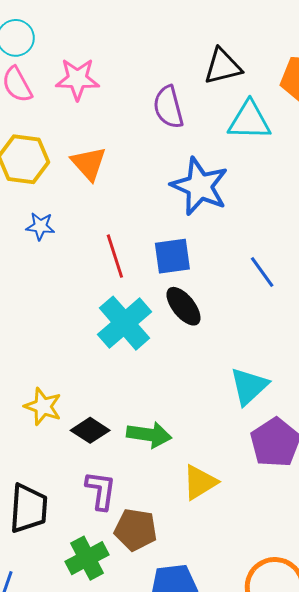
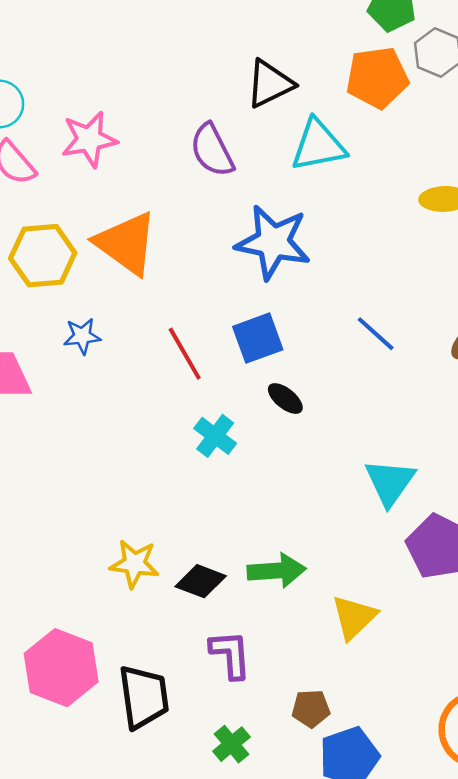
orange triangle: (89, 163) -> (126, 243), size x1.4
black ellipse: (183, 306) -> (285, 399), size x0.7
cyan cross: (125, 323) -> (215, 436), size x0.6
brown pentagon: (136, 530) -> (311, 709), moved, size x0.7
green cross: (87, 558) -> (232, 744), size x0.7

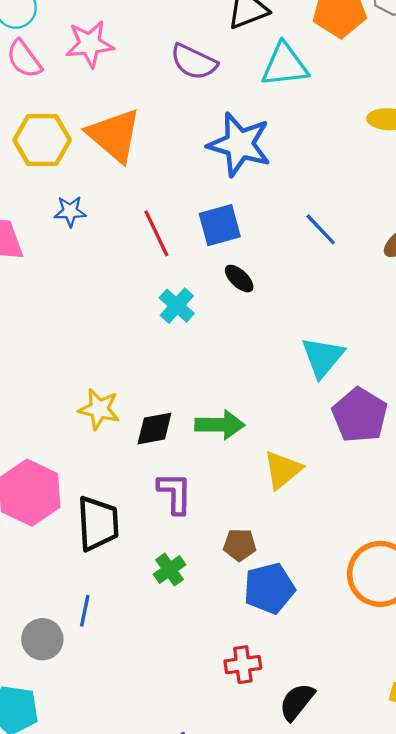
purple semicircle: (212, 150) -> (194, 62), turned -42
black diamond: (201, 581) -> (154, 429), turned -36

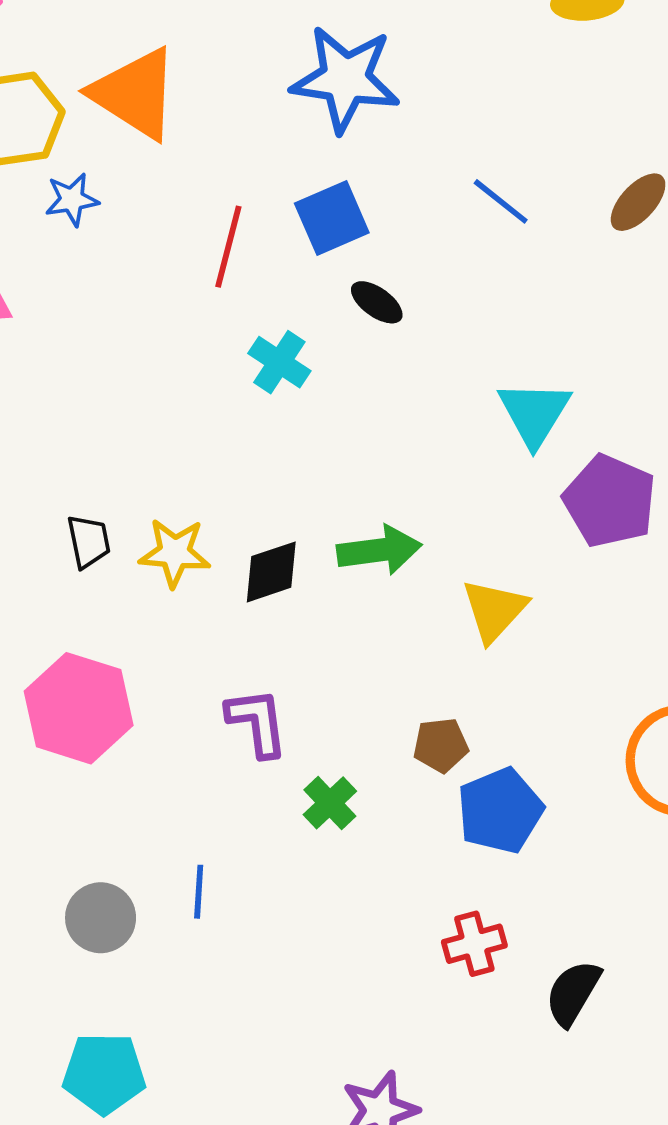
blue star: (70, 211) -> (72, 200), moved
red line: (156, 233) -> (228, 247), turned 48
purple L-shape: (175, 493) -> (257, 722), moved
black trapezoid: (98, 523) -> (89, 541), moved, size x0.6
gray circle: (42, 639) -> (101, 918), moved

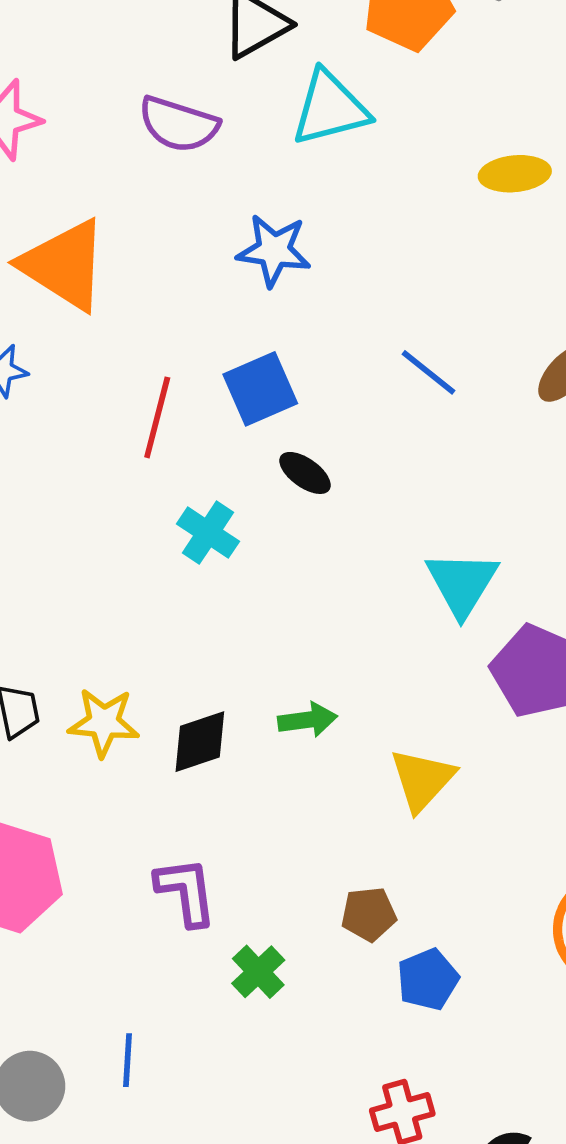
blue star: (345, 79) -> (274, 250), size x0.7
green arrow: (379, 550) -> (308, 720), size x0.7
blue pentagon: (500, 811) -> (428, 979), size x0.7

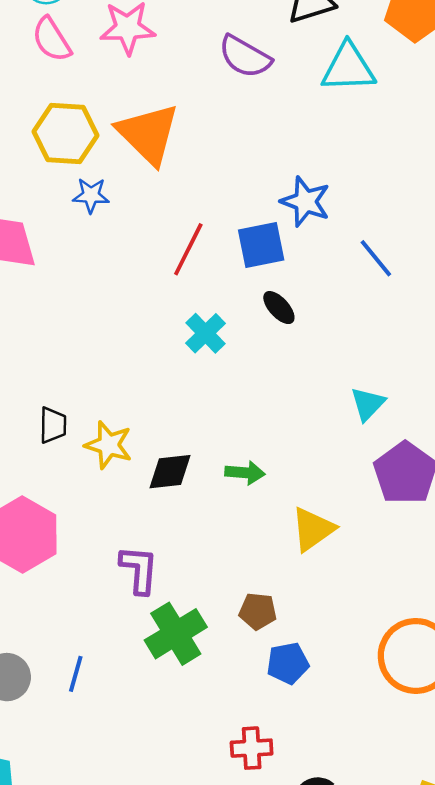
blue star: (274, 250) -> (305, 202), moved
cyan triangle: (462, 583) -> (368, 404), size x0.7
green cross: (258, 972) -> (176, 634), size x1.6

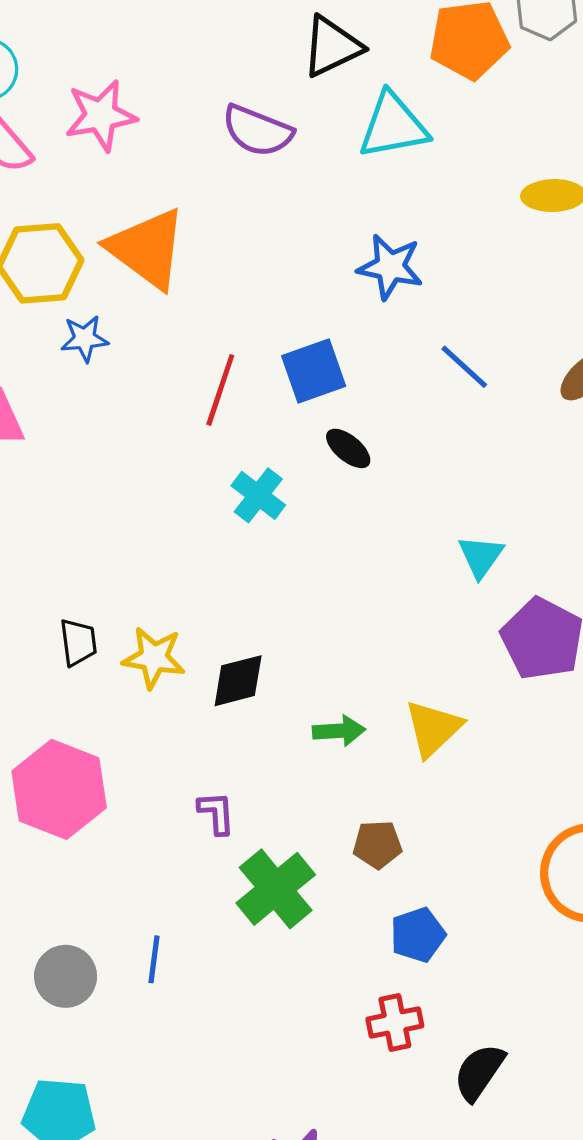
blue star: (305, 202) -> (390, 267), moved
green arrow: (245, 473) -> (339, 731), moved
purple L-shape: (139, 570) -> (216, 813), size x0.7
blue pentagon: (288, 663) -> (418, 935), moved

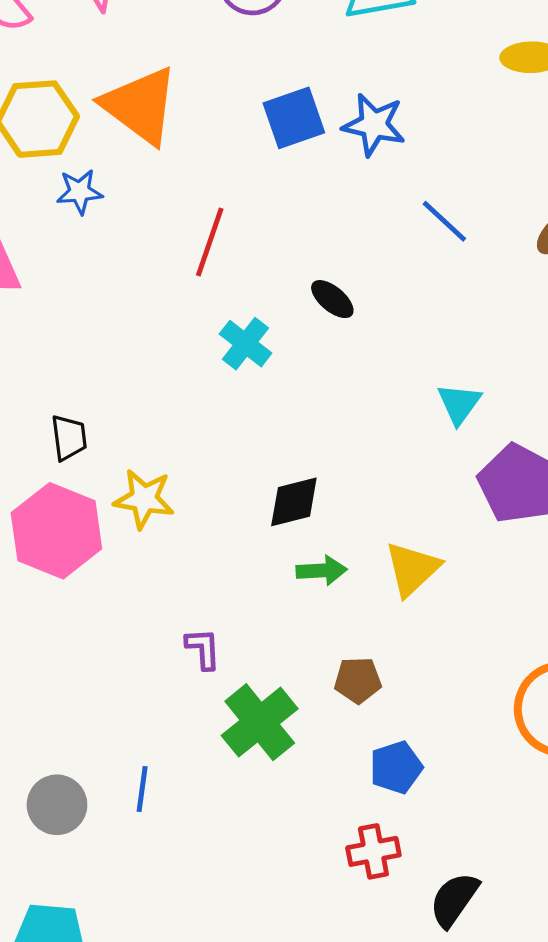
blue square: (314, 371) -> (294, 118), moved
black trapezoid: (78, 642) -> (69, 438), moved
black diamond: (238, 681) -> (294, 502), moved
pink hexagon: (59, 789) -> (56, 531), moved

